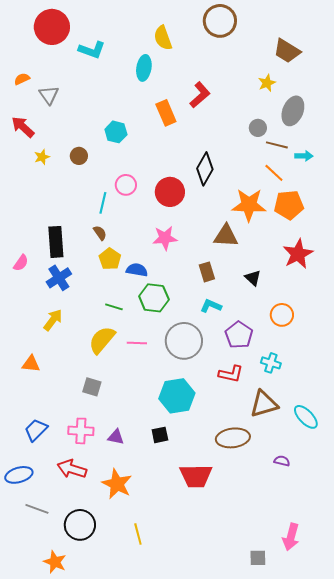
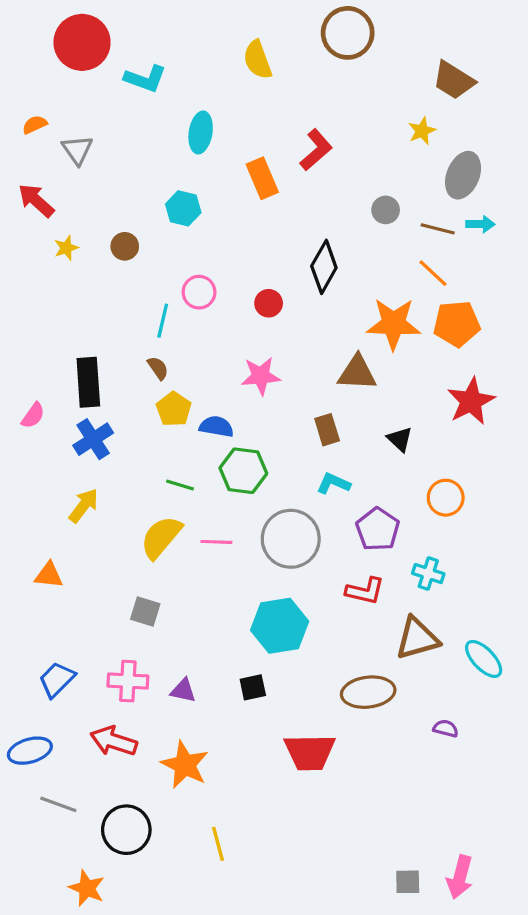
cyan ellipse: (144, 68) -> (201, 132), moved
gray circle: (258, 128) -> (386, 210), moved
cyan arrow: (304, 156) -> (480, 224), moved
red circle: (170, 192) -> (269, 303), size x0.6
pink arrow: (291, 537) -> (460, 877), moved

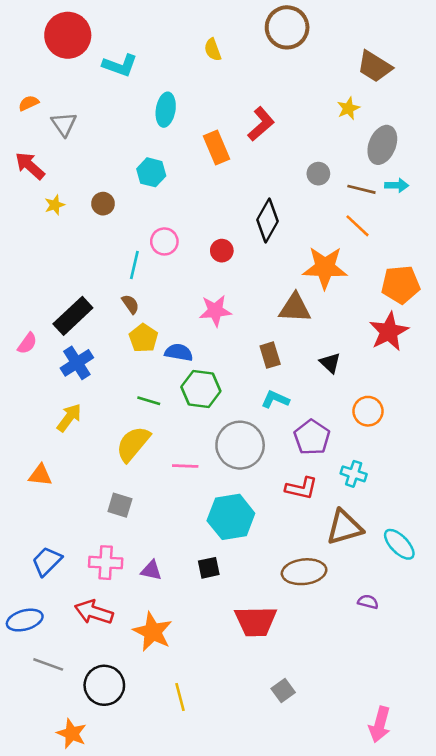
yellow semicircle: (258, 60) -> (213, 50), size x0.7
orange pentagon: (457, 324) -> (401, 285), moved
black rectangle: (88, 382) -> (73, 316), turned 51
pink line: (216, 542) -> (185, 466), moved
gray square: (408, 882) -> (283, 691), moved, turned -35

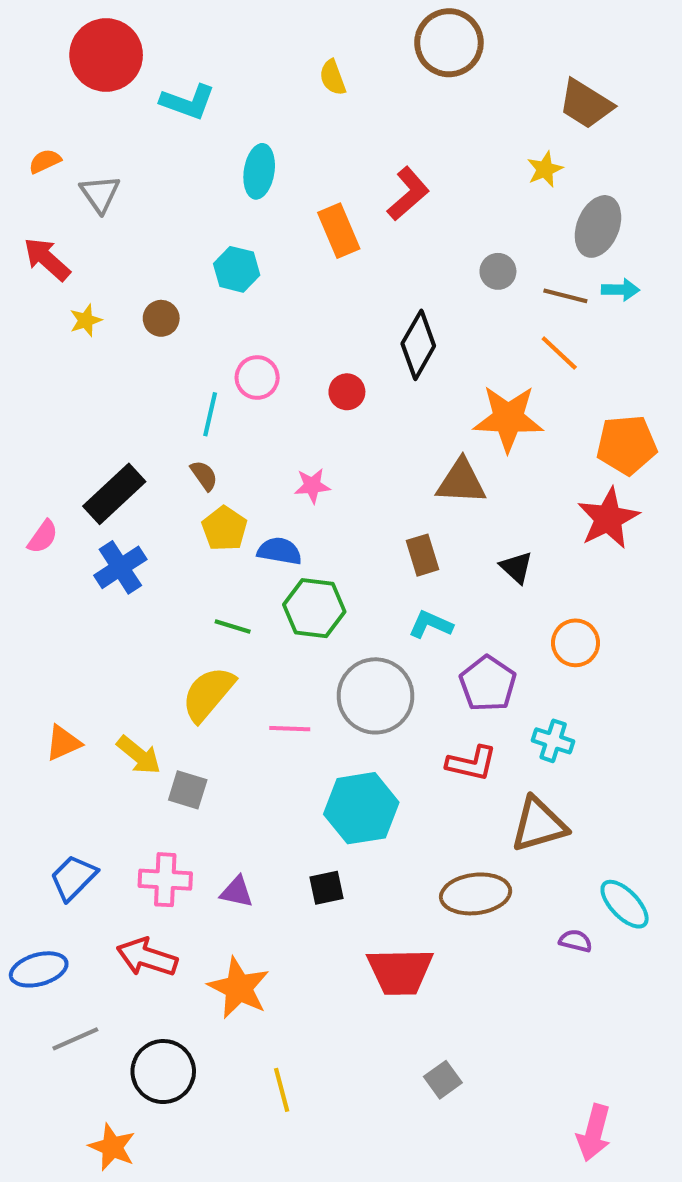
pink star: (215, 311) -> (312, 486), moved, size x0.7
yellow arrow: (69, 418) -> (139, 755), moved, turned 92
orange triangle: (40, 475) -> (63, 743), turned -30
cyan ellipse: (399, 544) -> (625, 904), moved
gray line: (48, 664) -> (75, 1039), turned -44

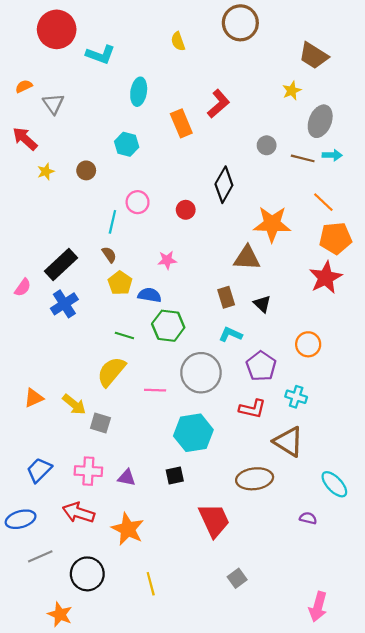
orange line: (559, 353) -> (323, 202), moved
black triangle: (516, 567) -> (262, 304), moved
brown triangle: (539, 825) -> (288, 442), turned 48
purple semicircle: (576, 941) -> (308, 518), moved
red trapezoid: (400, 972) -> (214, 520), turned -114

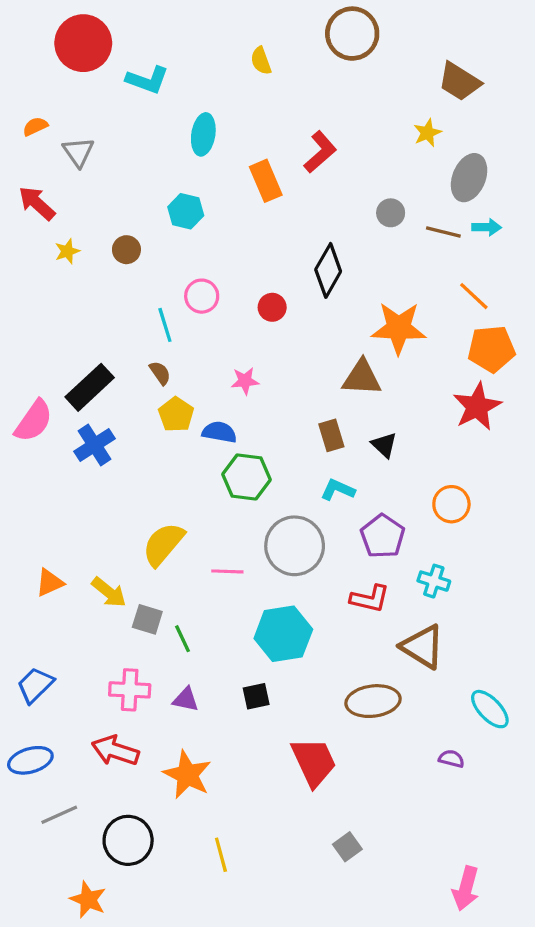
cyan line: (112, 222) -> (165, 325), turned -30
pink semicircle: (23, 287) -> (34, 421), size x1.6
green line: (124, 336) -> (182, 639), moved, turned 48
blue trapezoid: (39, 470) -> (35, 685), moved

